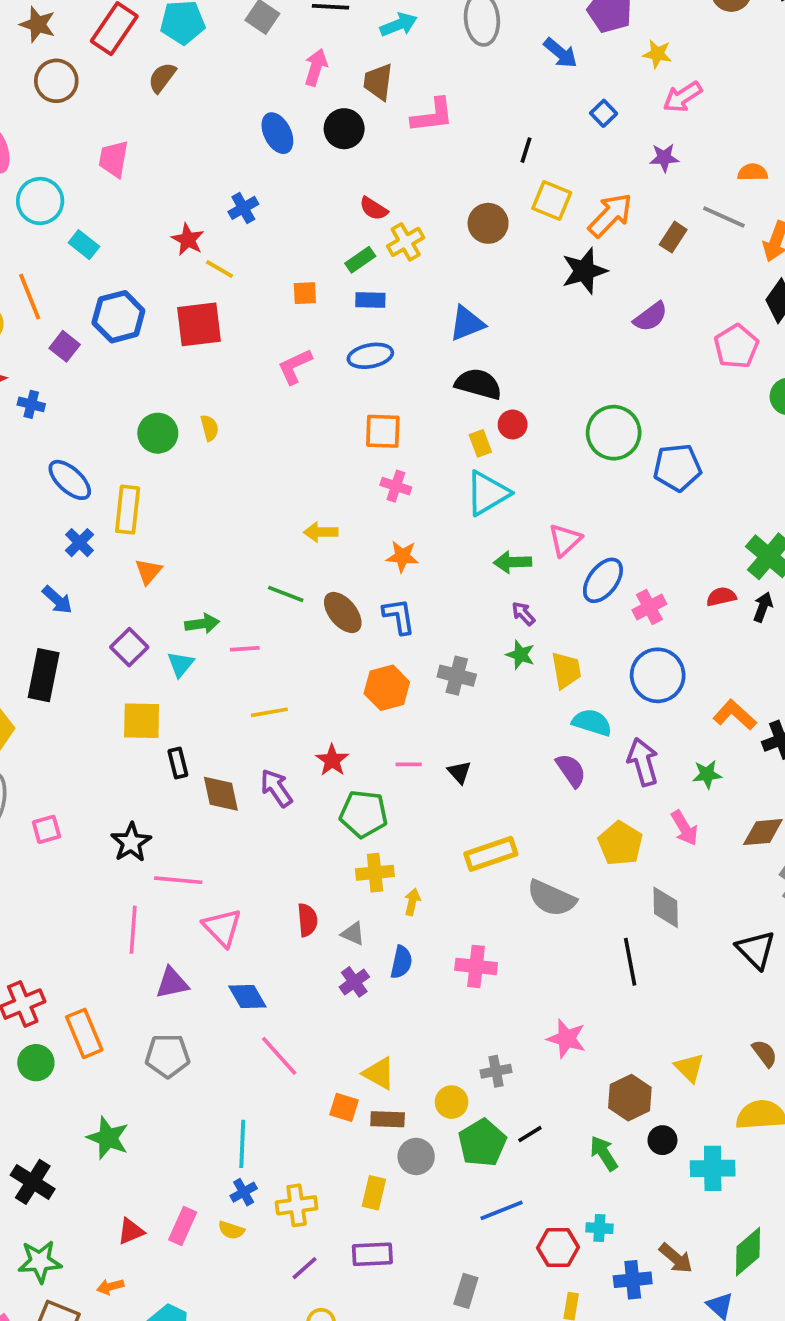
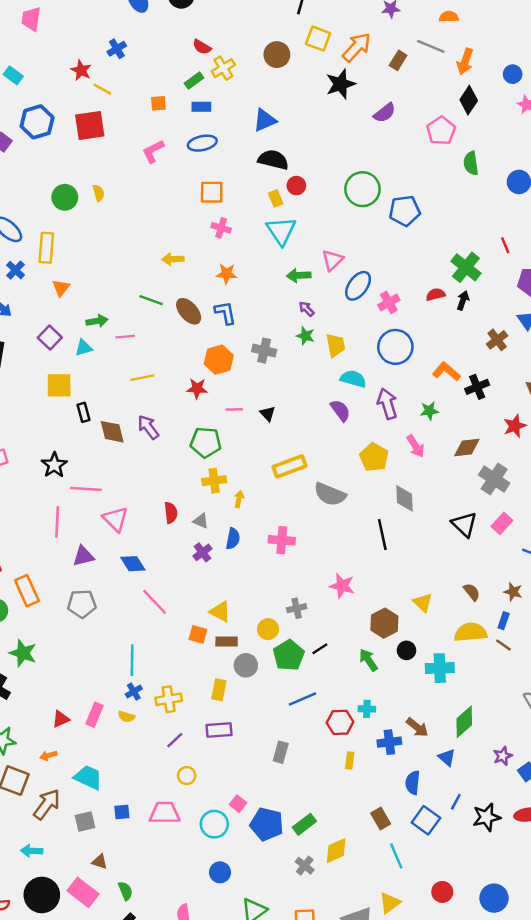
cyan triangle: (487, 493) -> (281, 231), turned -32
cyan triangle: (181, 664) -> (84, 348), turned 36
red star: (332, 760) -> (197, 388), moved, turned -30
green star: (108, 1138) -> (23, 653), moved

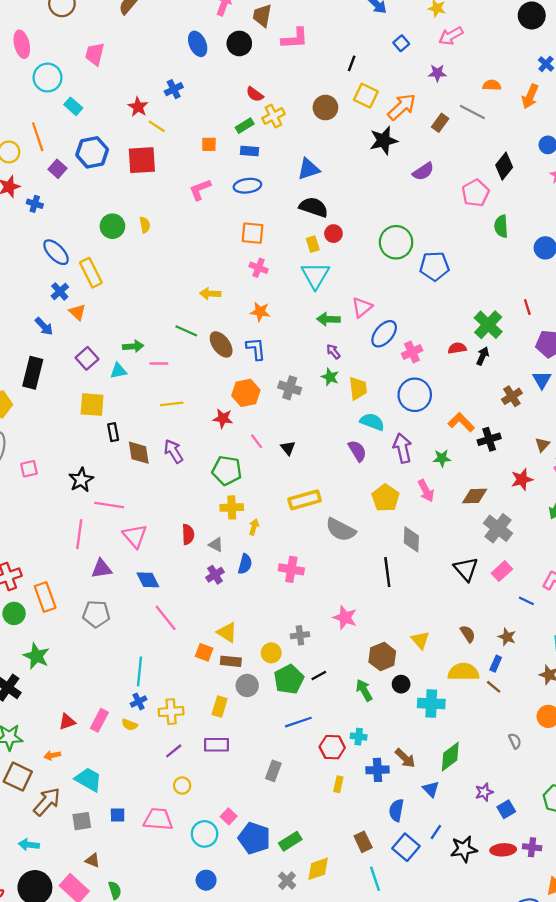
orange arrow: (465, 61) -> (530, 96), moved
yellow rectangle: (46, 248) -> (91, 273), turned -36
orange triangle: (61, 288) -> (77, 312), moved, turned -30
pink line: (234, 409) -> (257, 441), turned 49

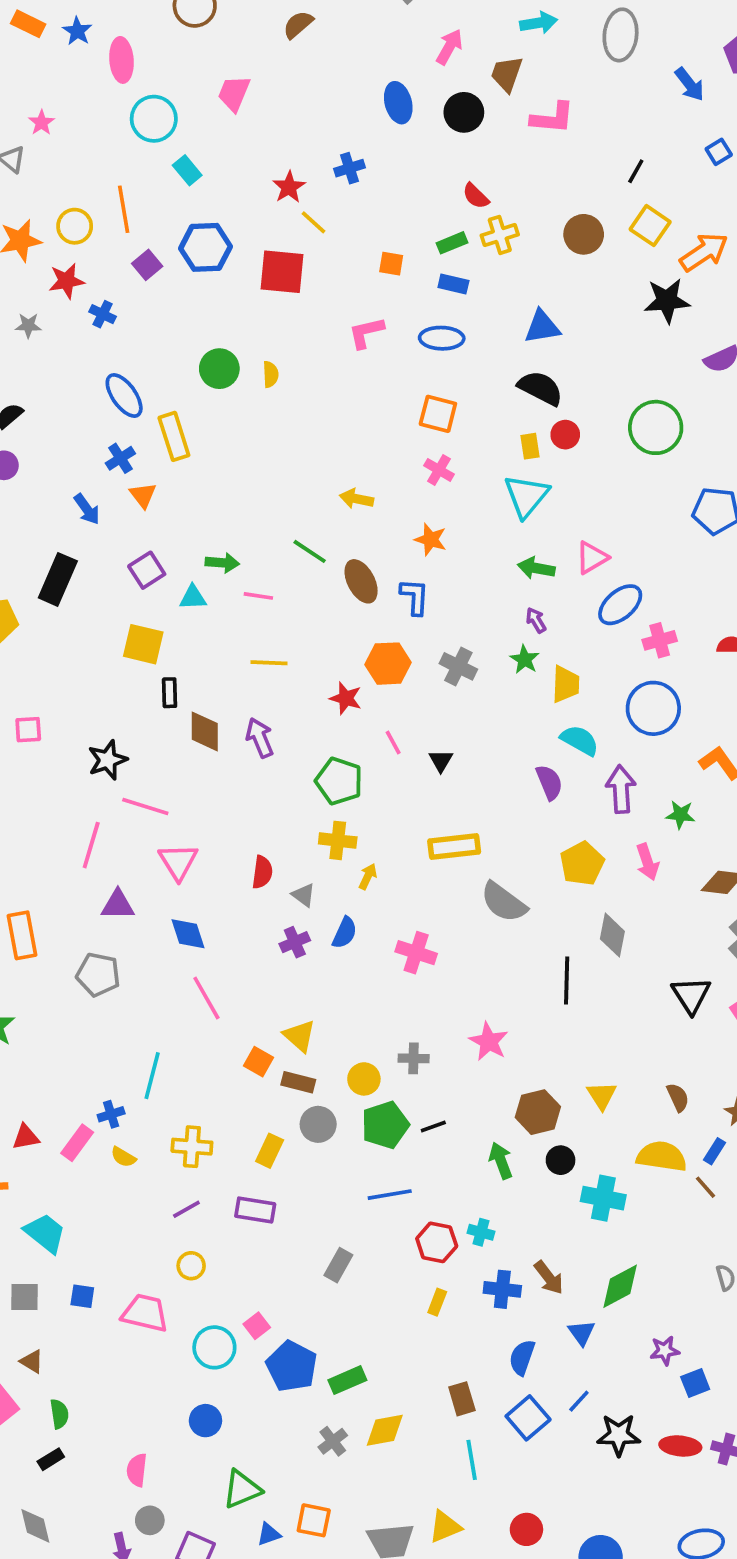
green circle: (396, 242) -> (656, 427), moved
blue cross: (139, 701) -> (111, 1114), moved

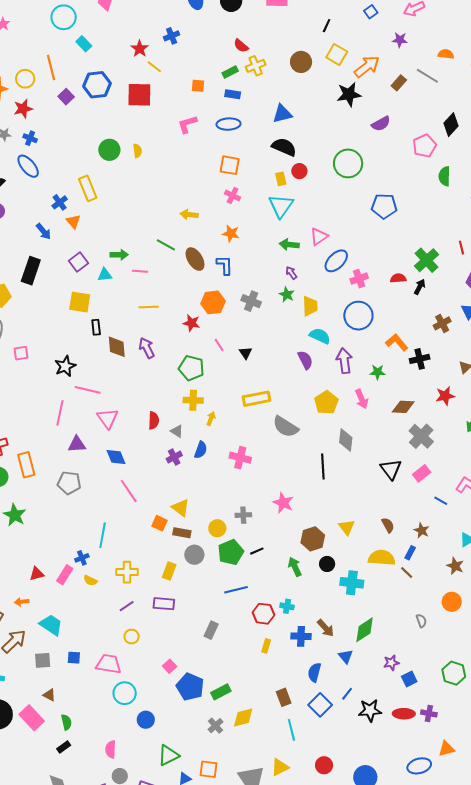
blue cross: (103, 314) -> (30, 138), moved
blue ellipse: (124, 396) -> (28, 166), moved
cyan circle: (214, 1347) -> (125, 693), moved

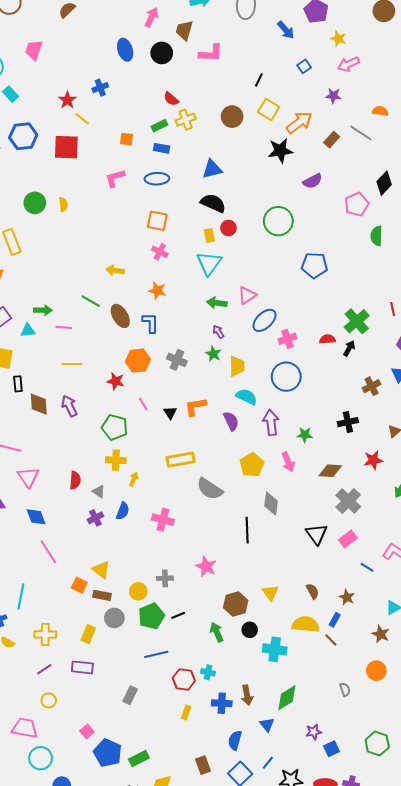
orange L-shape: (397, 342) -> (195, 407), moved, turned -60
brown arrow: (326, 628) -> (247, 695), turned 30

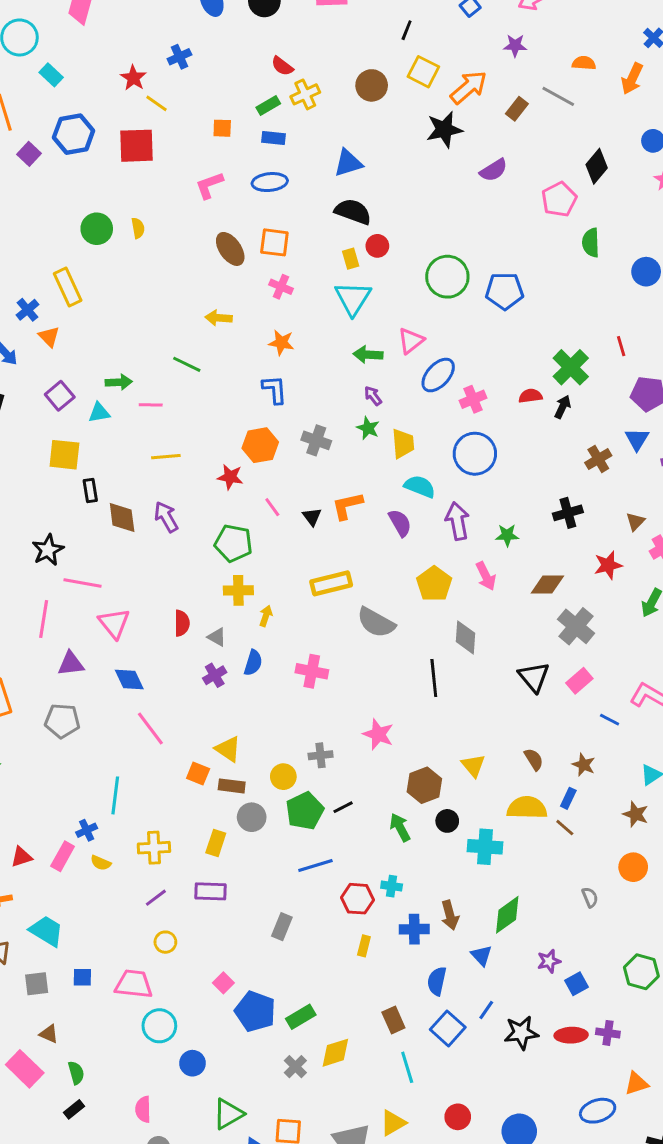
green circle: (278, 221) -> (447, 277), moved
brown ellipse: (120, 316) -> (230, 249), moved

